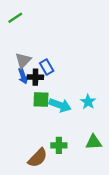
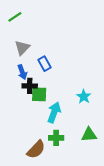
gray triangle: (23, 60) -> (22, 48), moved
black cross: (35, 77) -> (30, 86), moved
cyan arrow: (60, 105) -> (54, 112), moved, turned -90

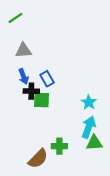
gray triangle: (22, 48) -> (23, 51), turned 42
blue rectangle: (45, 64) -> (47, 79), moved
cyan arrow: (54, 112) -> (89, 127), moved

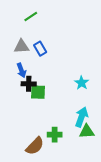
green line: (16, 18) -> (31, 16), moved
blue rectangle: (47, 79) -> (40, 49), moved
cyan star: (89, 102) -> (82, 83), moved

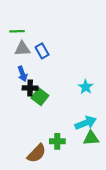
green line: (31, 16) -> (17, 31), moved, turned 32
green square: (38, 92) -> (40, 97), turned 35
cyan arrow: (82, 117) -> (86, 123), turned 48

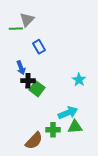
gray triangle: (22, 49) -> (27, 20), moved, turned -42
cyan arrow: (86, 123) -> (68, 113), moved
green triangle: (91, 138) -> (75, 127), moved

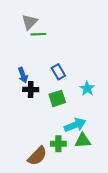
green line: (16, 29) -> (38, 34), moved
blue rectangle: (39, 47) -> (58, 72), moved
green square: (37, 89) -> (57, 98), moved, turned 35

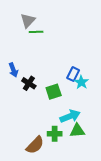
blue rectangle: (58, 72) -> (73, 74), moved, turned 56
blue arrow: (23, 75) -> (13, 70), moved
black cross: (31, 90) -> (29, 83), turned 32

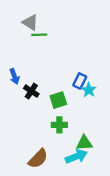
gray triangle: (28, 21) -> (30, 22), turned -42
cyan arrow: (70, 116) -> (76, 156), moved
green cross: (55, 134) -> (59, 125), moved

